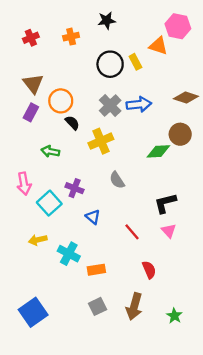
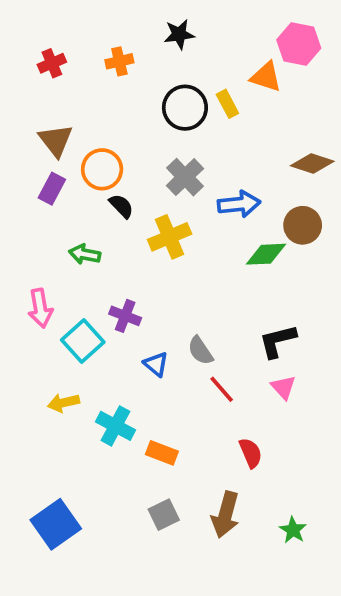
blue arrow: (139, 104) -> (239, 204), moved
gray semicircle: (117, 180) -> (200, 351), moved
orange rectangle: (96, 270) -> (162, 453), turned 30

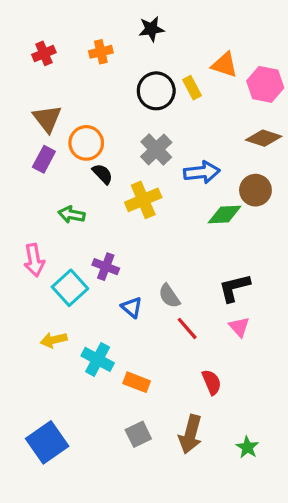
pink hexagon: (299, 44) -> (265, 84), moved

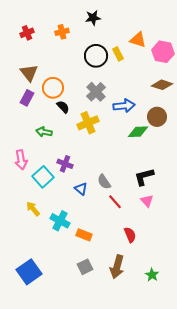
yellow arrow: (54, 340) -> (33, 209), turned 63

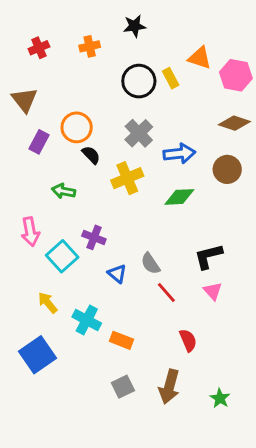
brown triangle: (29, 73) -> (24, 100), moved
green diamond: (138, 132) -> (179, 197), moved
blue square: (29, 272) -> (38, 355), moved

